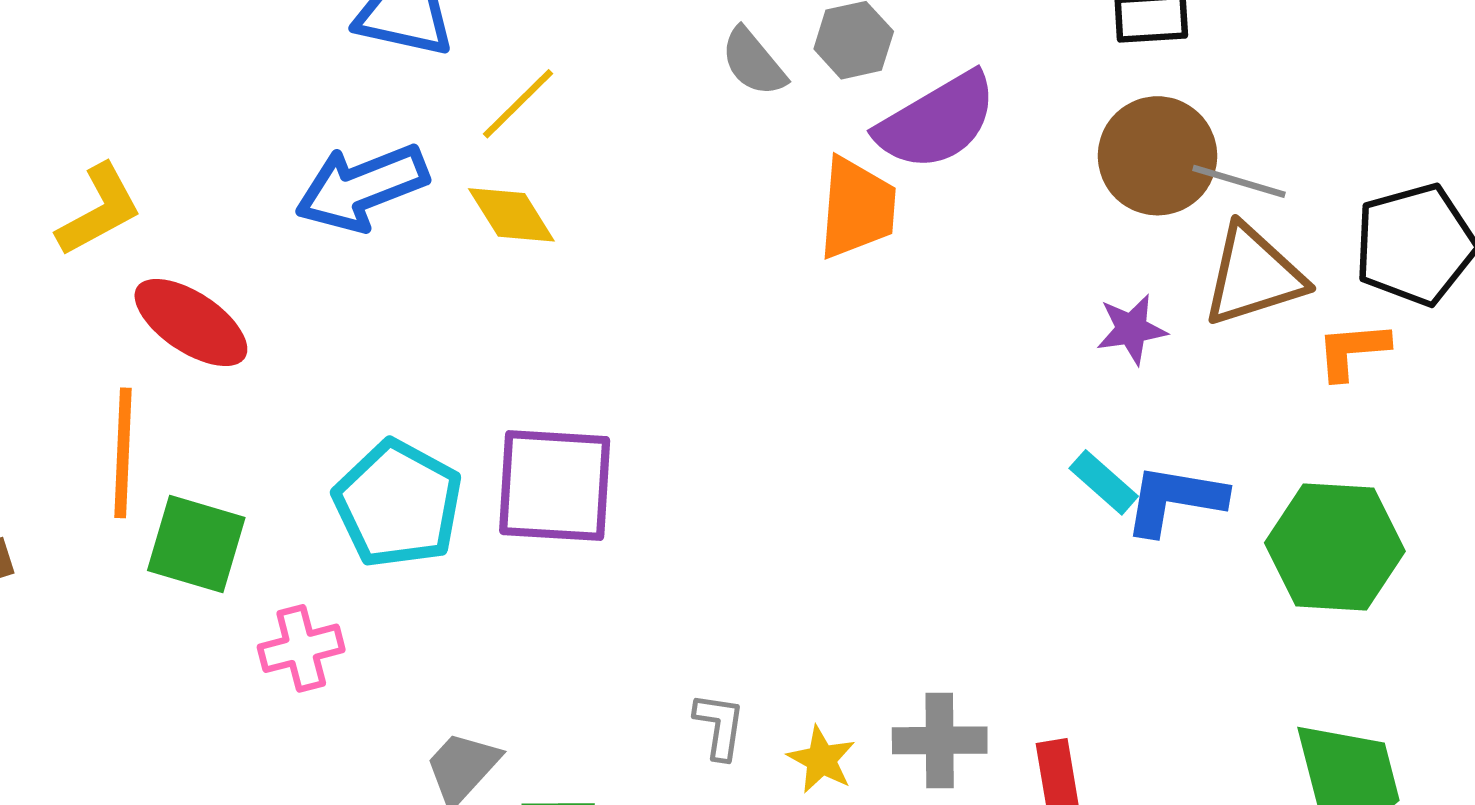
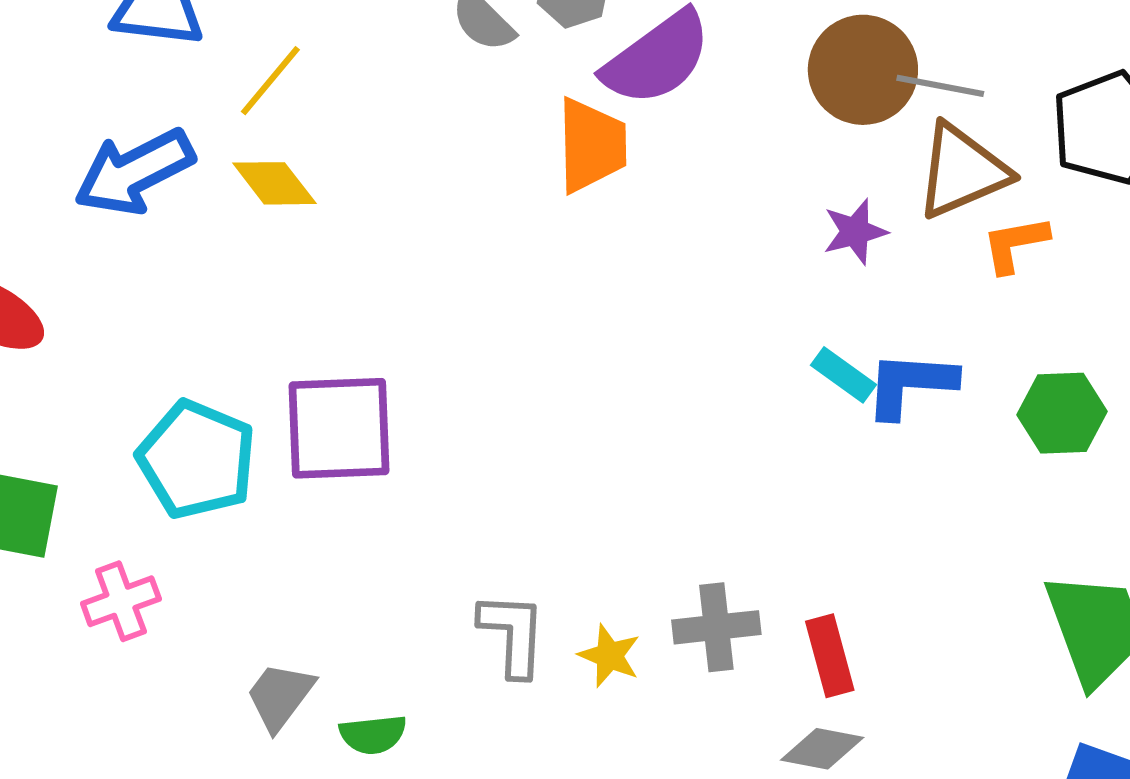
orange L-shape: (1352, 351) -> (1015, 244), moved
green hexagon: (1335, 547) -> (1062, 413), size x0.7
gray L-shape: (719, 726) -> (513, 634), size x1.4

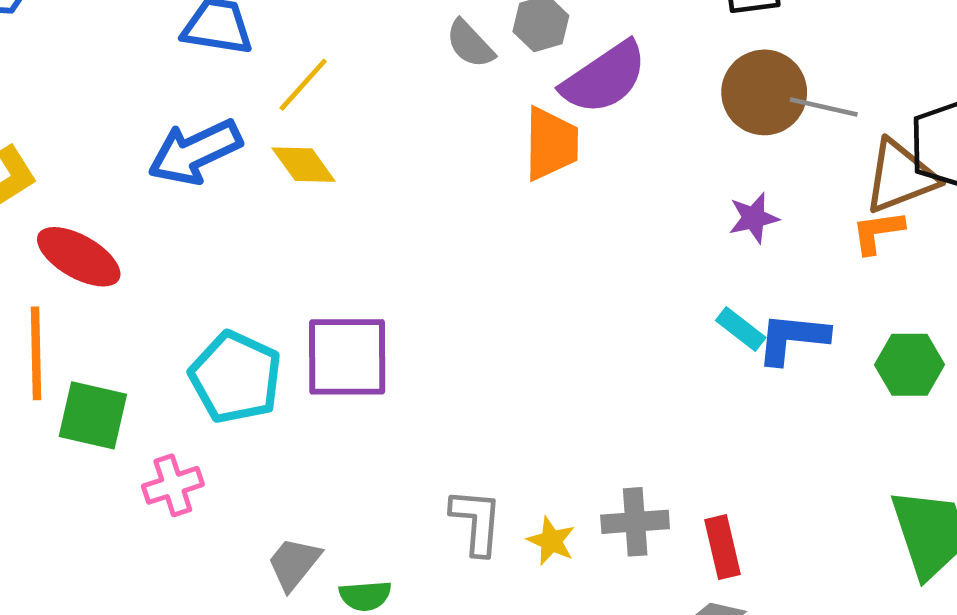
brown triangle: (962, 171) -> (900, 177), moved

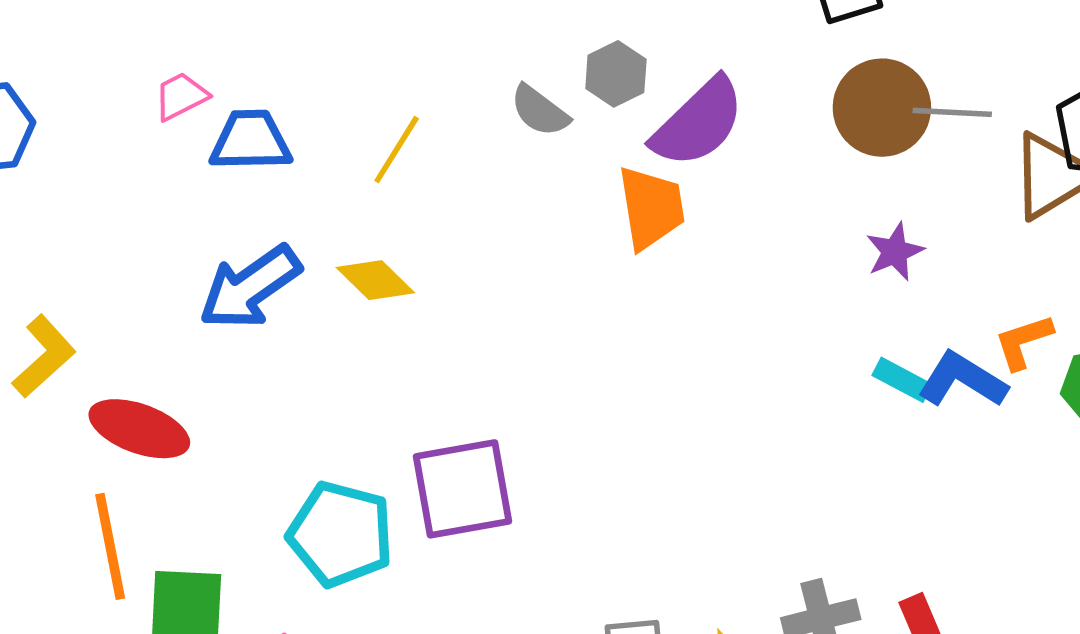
yellow line: (303, 85) -> (397, 150), moved
orange L-shape: (878, 232) -> (1023, 342), moved
blue L-shape: (792, 338) -> (962, 380), turned 36

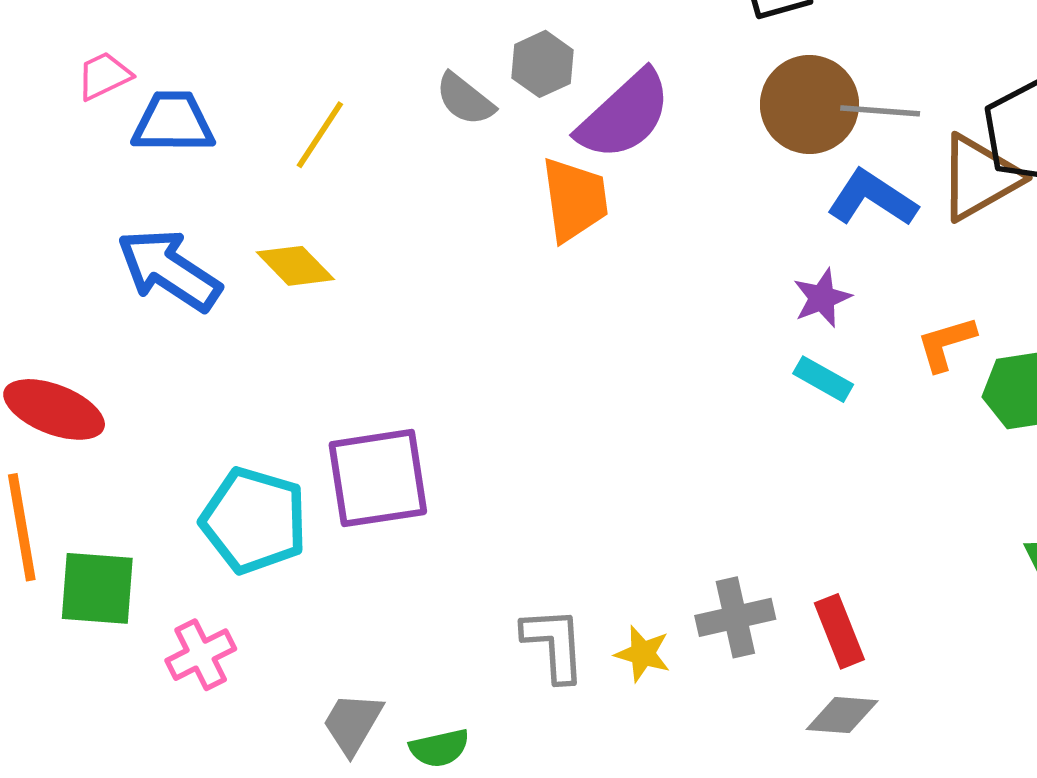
purple star: (895, 252) -> (822, 298), moved
blue arrow: (250, 287) -> (169, 270), turned 67
blue L-shape: (962, 380) -> (872, 198), moved

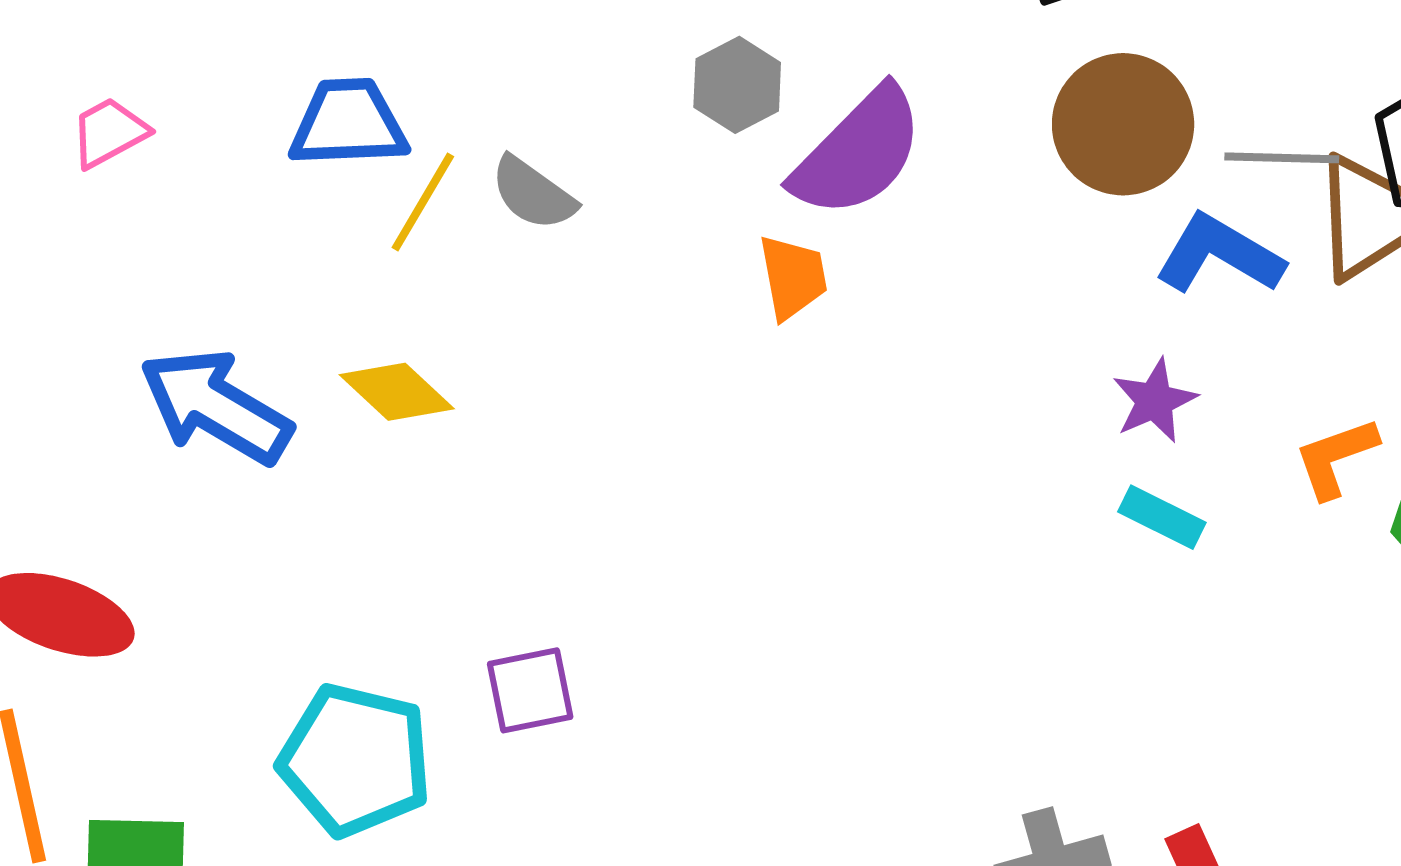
gray semicircle: (465, 99) -> (533, 193), moved
gray line: (880, 111) -> (1282, 158), moved
blue trapezoid: (173, 122) -> (348, 123), moved
orange trapezoid: (575, 200) -> (793, 277), size x0.7
purple square: (378, 478) -> (530, 690), size x0.6

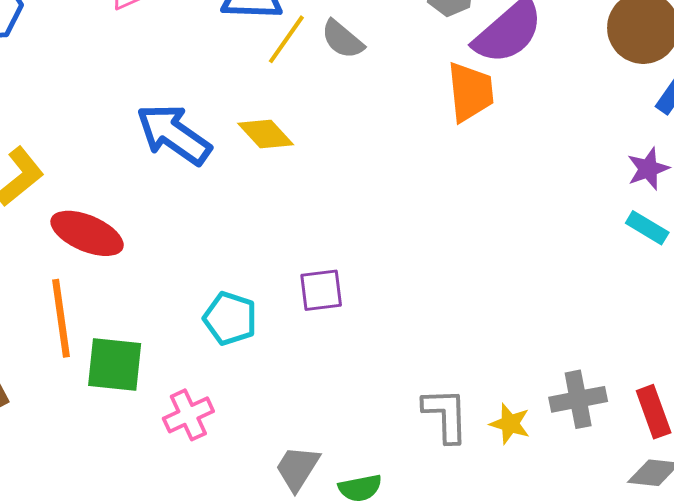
orange trapezoid: (793, 277) -> (470, 92), size x1.4
cyan pentagon: (355, 760) -> (230, 318), size x0.7

